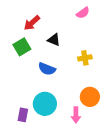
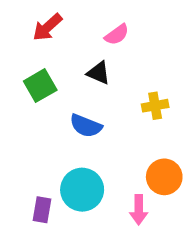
pink semicircle: (83, 13) -> (117, 35), moved
red arrow: (32, 23) -> (47, 27), moved

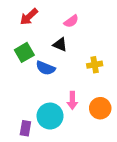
blue semicircle: (86, 126) -> (46, 68), moved
pink arrow: (139, 210) -> (72, 100), moved

